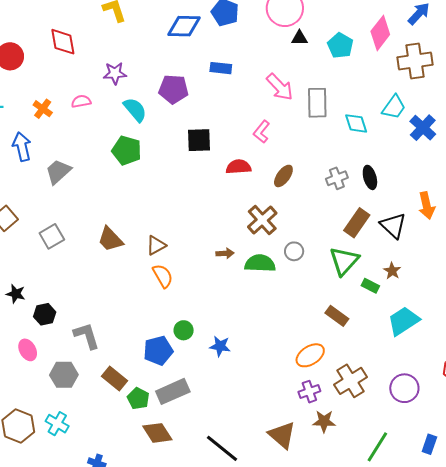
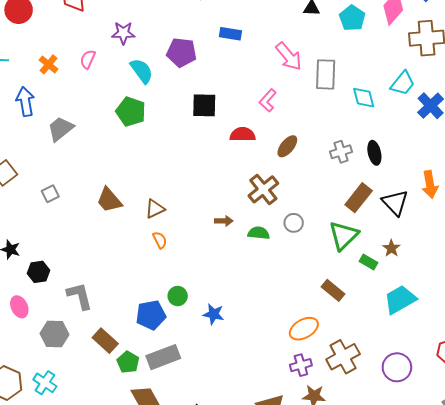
pink semicircle: (81, 101) -> (88, 59), turned -60
gray square: (52, 236) -> (50, 194), size x0.7
green semicircle: (260, 263) -> (259, 233), size x0.7
orange semicircle: (163, 276) -> (160, 240), size x0.7

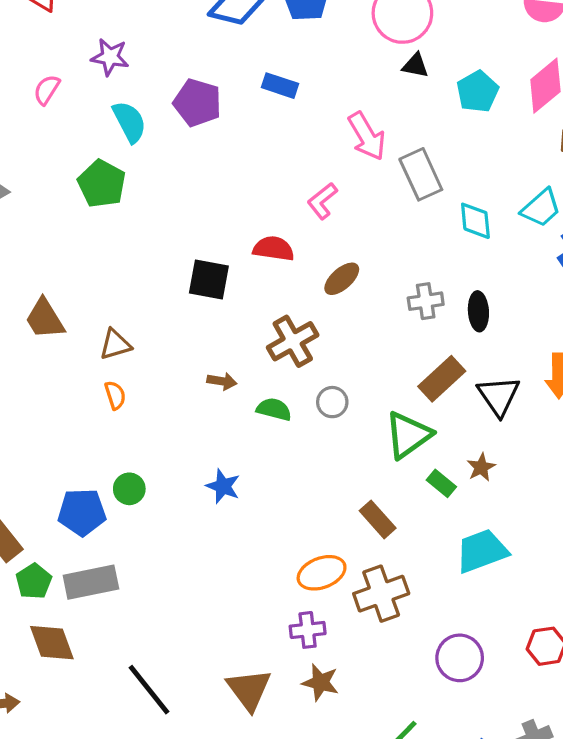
gray rectangle: (326, 74) -> (421, 174), turned -36
black square: (204, 105) -> (209, 280), moved
blue star: (214, 314) -> (223, 486), moved
brown cross: (343, 357) -> (381, 594), moved

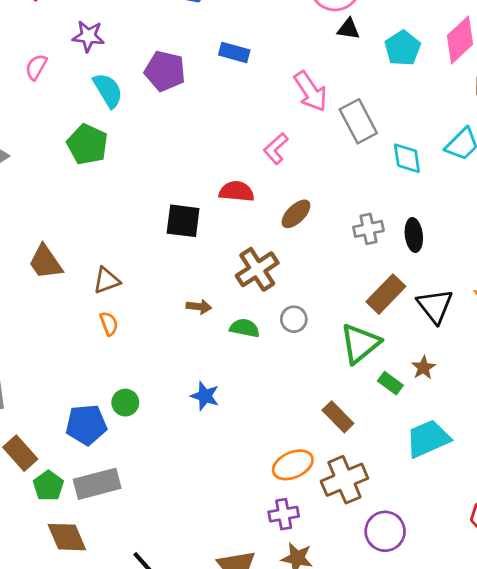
purple circle: (460, 658) -> (385, 531), moved

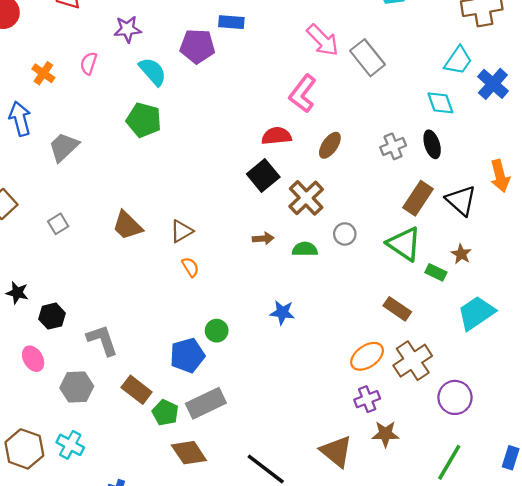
blue rectangle: (234, 52) -> (231, 22), moved
pink L-shape: (276, 149) -> (303, 94), size x1.4
cyan diamond: (407, 158) -> (440, 103), moved
black square: (183, 221) -> (263, 175), moved, turned -36
green triangle: (360, 343) -> (404, 244), turned -36

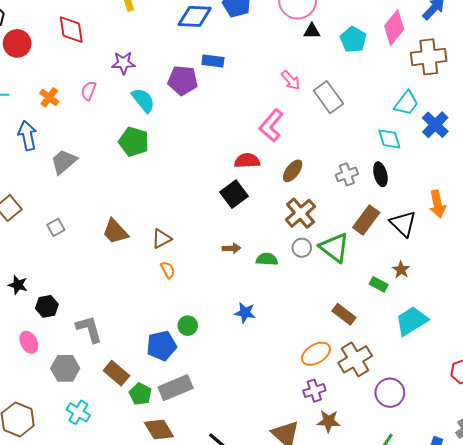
pink arrow: (323, 40) -> (291, 80), size x0.7
brown cross: (306, 198) -> (301, 213), moved
green triangle: (404, 244) -> (334, 248), moved
cyan cross: (70, 445) -> (78, 412), moved

